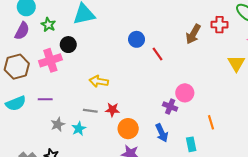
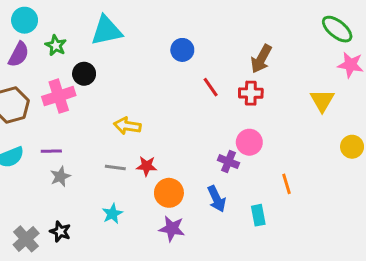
red cross: (219, 25) -> (251, 93), moved
blue circle: (137, 39) -> (182, 50), moved
gray star: (58, 124) -> (60, 176), moved
cyan star: (79, 129) -> (112, 214), moved

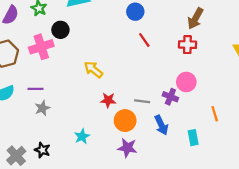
red line: (211, 87) -> (144, 40), moved
yellow arrow: (127, 126) -> (93, 70), turned 30
gray line: (115, 168) -> (142, 101), moved

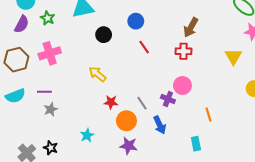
black circle: (60, 30) -> (104, 35), moved
gray line: (142, 101) -> (142, 103), turned 48
cyan rectangle: (193, 138) -> (196, 144), moved

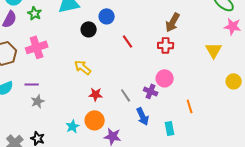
blue circle: (136, 21) -> (107, 16), moved
orange circle: (126, 121) -> (95, 120), moved
cyan rectangle: (196, 144) -> (170, 128), moved

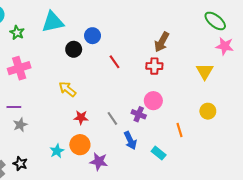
yellow circle: (234, 81) -> (208, 111), moved
cyan rectangle: (170, 128) -> (159, 153), turned -40

